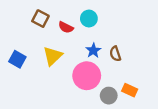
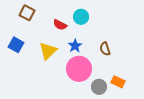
brown square: (40, 19) -> (27, 13), moved
blue star: (93, 50) -> (75, 46), moved
blue square: (17, 59) -> (16, 45), moved

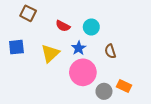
cyan circle: (81, 17) -> (91, 27), moved
blue square: (16, 45) -> (16, 47), turned -35

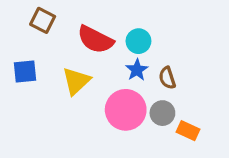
red semicircle: (63, 26) -> (95, 40), size x1.6
blue star: (79, 48) -> (137, 70), moved
gray circle: (104, 91) -> (162, 113), moved

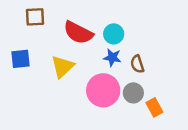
brown square: (43, 20) -> (35, 17), turned -30
blue star: (137, 70) -> (112, 58), turned -30
orange rectangle: (188, 131) -> (154, 107), turned 36

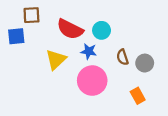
blue star: (112, 58) -> (89, 51), moved
blue square: (21, 59) -> (16, 36), moved
gray circle: (133, 93) -> (145, 63), moved

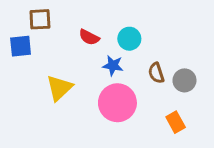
red semicircle: (70, 29) -> (89, 37), size x0.6
yellow triangle: (56, 60) -> (59, 88), moved

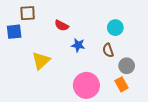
cyan circle: (129, 39) -> (115, 28), moved
gray circle: (184, 80) -> (127, 66), moved
pink circle: (117, 103) -> (86, 85), moved

